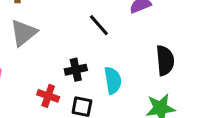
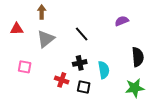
black line: (99, 25) -> (82, 34), moved

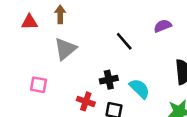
red triangle: (17, 29) -> (29, 22), moved
black line: (82, 34) -> (124, 41), moved
cyan semicircle: (104, 70) -> (140, 89), turned -36

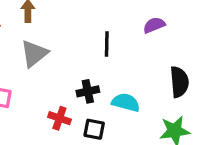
black line: (124, 41) -> (107, 44), turned 42
cyan semicircle: (140, 89) -> (126, 102), turned -30

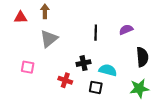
purple semicircle: (154, 25) -> (126, 30), moved
black square: (94, 129) -> (96, 87), moved

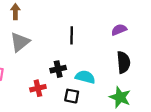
purple semicircle: (126, 30) -> (119, 30), moved
red cross: (65, 80) -> (38, 88), turned -32
green star: (139, 88) -> (120, 97), turned 30

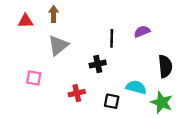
purple semicircle: (119, 30) -> (142, 31), moved
black cross: (58, 69) -> (98, 64), moved
cyan semicircle: (85, 77) -> (136, 87), moved

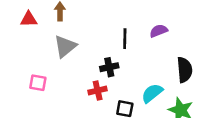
cyan semicircle: (136, 87) -> (152, 93), turned -54
red cross: (77, 93) -> (98, 91), moved

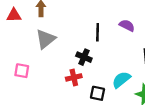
purple semicircle: (159, 31) -> (127, 25), turned 49
black cross: (109, 67) -> (84, 57), turned 35

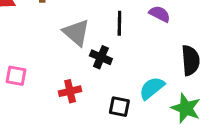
gray triangle: (45, 39) -> (76, 33), moved, turned -40
red cross: (74, 77) -> (70, 91), moved

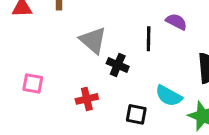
black line: (119, 23) -> (149, 39), moved
cyan semicircle: (152, 88) -> (169, 96), turned -112

